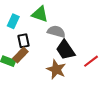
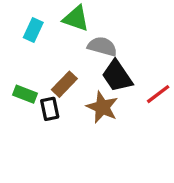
black rectangle: (24, 41) -> (50, 109), moved
brown rectangle: (20, 55) -> (64, 84), moved

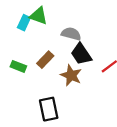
green triangle: (76, 18) -> (39, 16), moved
black rectangle: (50, 109) -> (49, 109), moved, size x1.5

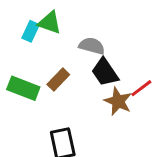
green rectangle: (18, 66) -> (23, 88), size x1.5
brown star: (71, 75) -> (118, 101), moved

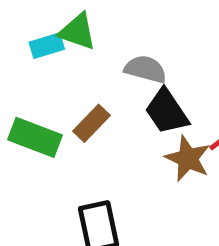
cyan rectangle: (31, 31) -> (47, 46), turned 48

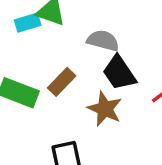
brown star: (188, 158) -> (105, 109), moved

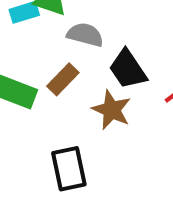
gray semicircle: (103, 41) -> (85, 35), moved

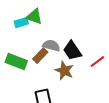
gray semicircle: (85, 35) -> (51, 46), moved

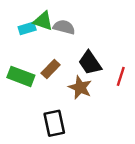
gray semicircle: (51, 46) -> (64, 27), moved
red line: (97, 62) -> (121, 76), turned -35

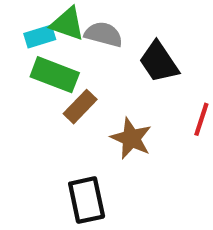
black trapezoid: (90, 63) -> (159, 62), moved
green rectangle: (21, 76) -> (55, 75), moved

